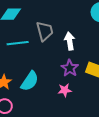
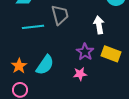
white arrow: (70, 41) -> (99, 25), moved

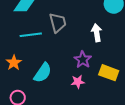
yellow rectangle: (111, 54) -> (109, 73), moved
orange star: (19, 66) -> (14, 63), moved

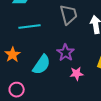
gray trapezoid: (58, 23) -> (69, 15), moved
purple star: (83, 60) -> (66, 53), moved

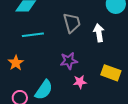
purple star: (66, 53) -> (69, 61), turned 30
cyan semicircle: (42, 65) -> (44, 90), moved

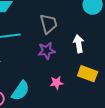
white arrow: (99, 33) -> (79, 44), moved
purple star: (69, 61) -> (47, 51), moved

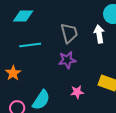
white arrow: (79, 44) -> (99, 34), moved

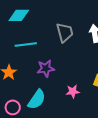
purple star: (67, 60) -> (46, 68), moved

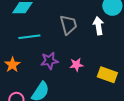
pink star: (73, 91) -> (76, 65), moved

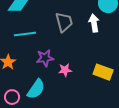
pink star: (76, 65) -> (65, 70), moved

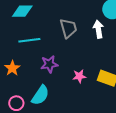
pink star: (65, 70) -> (79, 76), moved

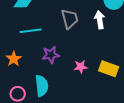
cyan semicircle: (40, 95) -> (42, 86), turned -40

